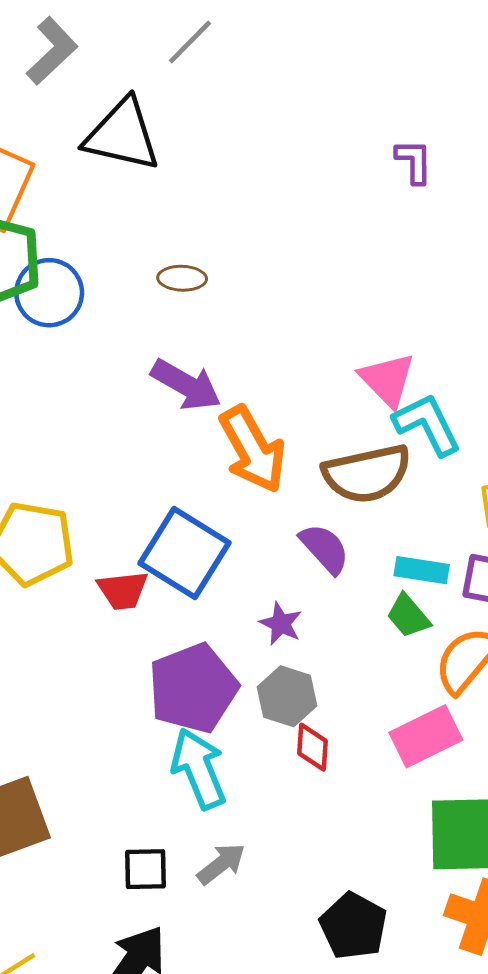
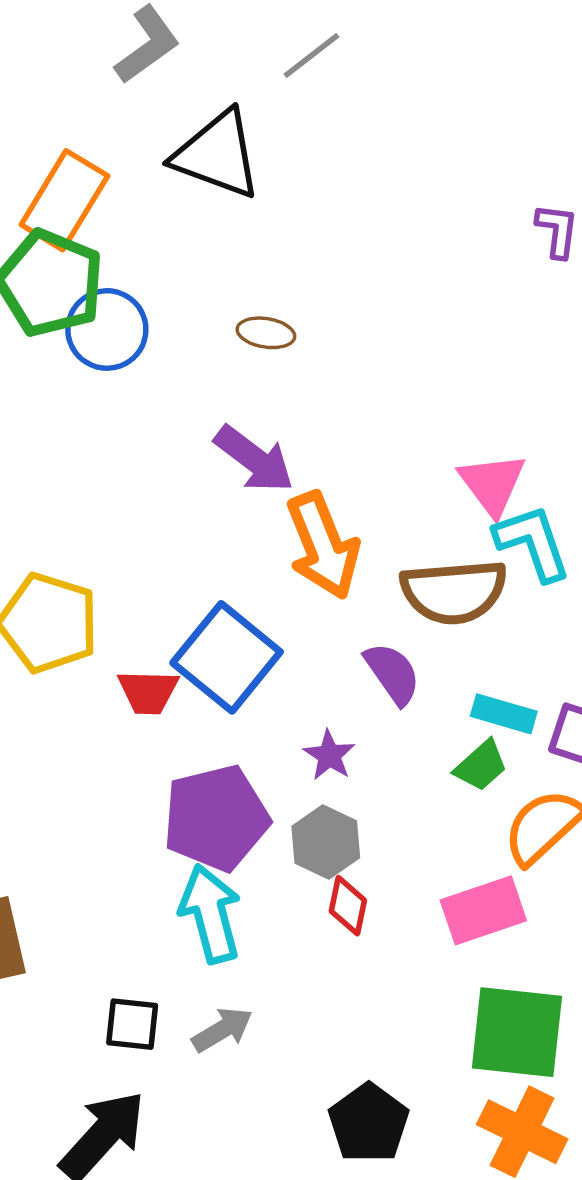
green trapezoid: (408, 616) -> (481, 766), turned -99

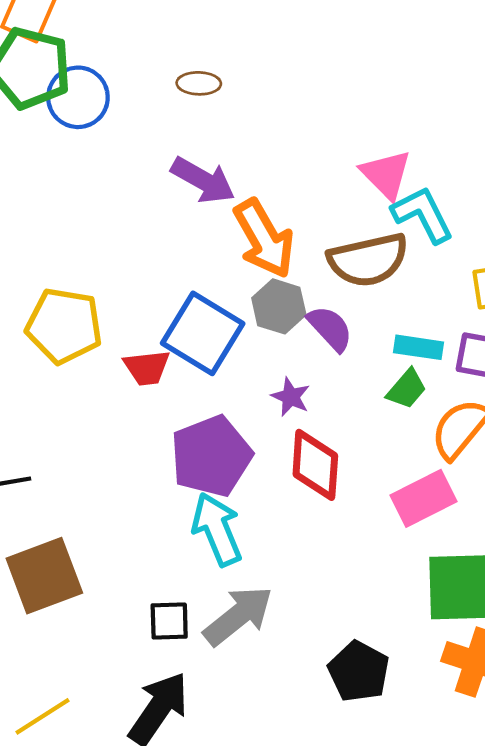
gray hexagon: (326, 842) -> (279, 306), moved
red diamond: (348, 906) -> (315, 465), moved, size x1.6
gray arrow: (222, 1030) -> (238, 616), size x1.6

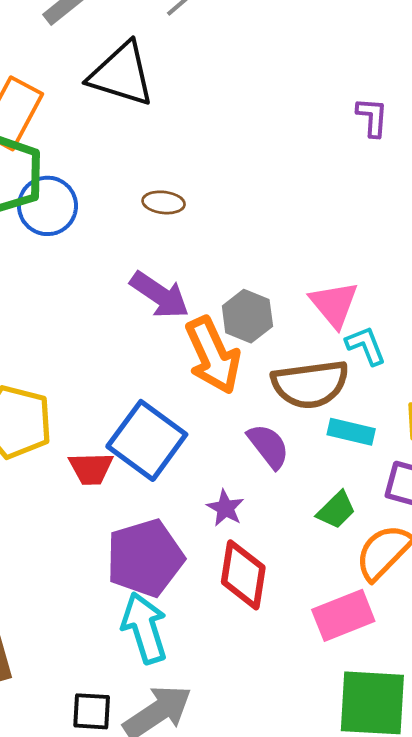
cyan L-shape: (423, 215) -> (366, 346), size x0.7
gray hexagon: (279, 306) -> (247, 316), moved
cyan rectangle: (419, 347) -> (351, 432), moved

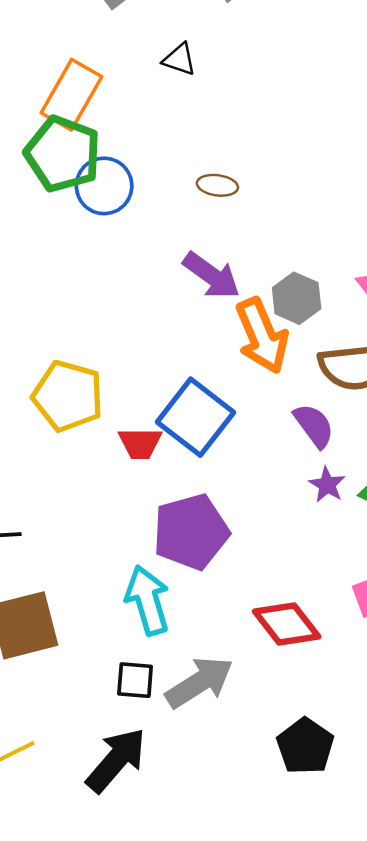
black triangle: (121, 74) -> (179, 59), size x0.5
purple star: (225, 508) -> (327, 485), moved
red diamond: (243, 575) -> (287, 624), moved, turned -48
cyan arrow: (144, 628) -> (147, 600), moved

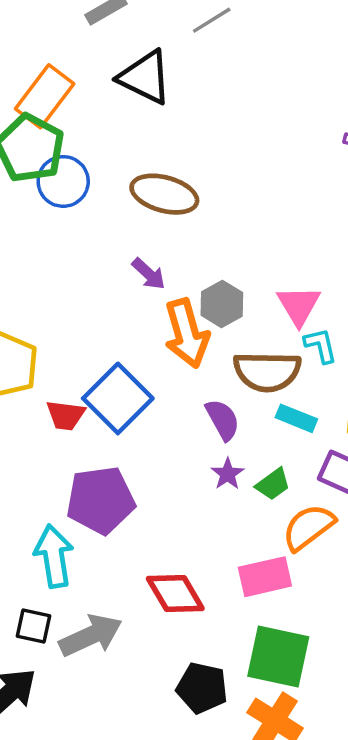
black triangle: (179, 59) -> (145, 77), size x1.8
brown ellipse: (217, 185) -> (164, 194), size x1.8
purple arrow: (211, 275) -> (149, 274), size x0.7
black pentagon: (305, 746) -> (202, 688), moved, turned -30

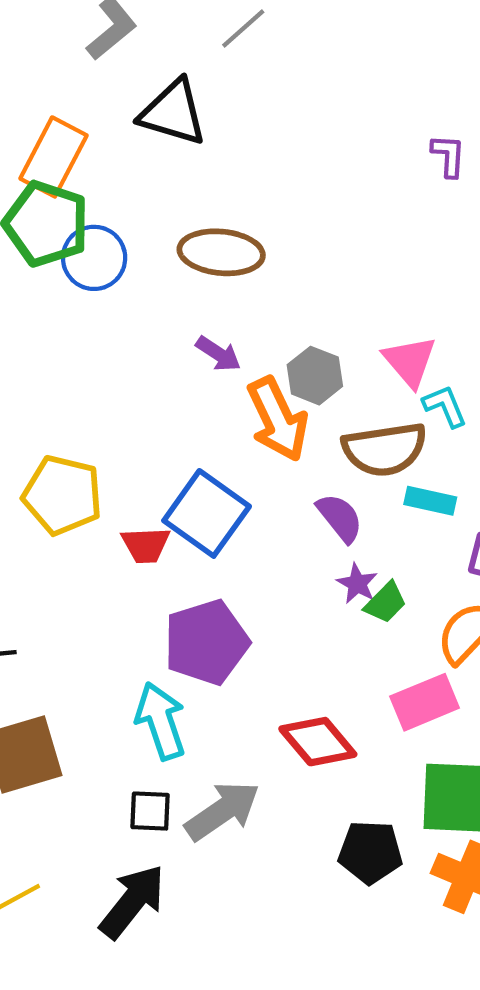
green trapezoid: (273, 484) -> (386, 603), moved

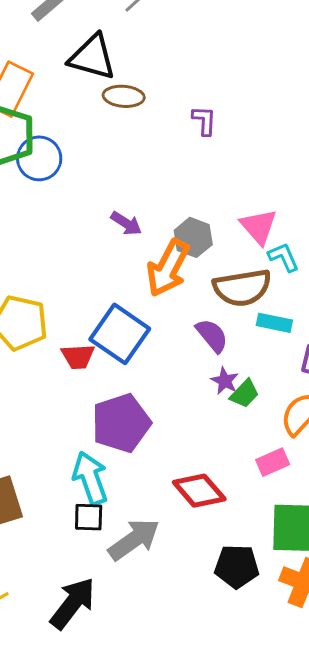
purple L-shape: (448, 156) -> (204, 121), moved
brown ellipse: (221, 252) -> (124, 96), moved, size x0.7
orange arrow: (278, 419) -> (168, 268), turned 54
pink rectangle: (425, 702) -> (273, 462), size x0.7
black square: (150, 811) -> (89, 517), moved

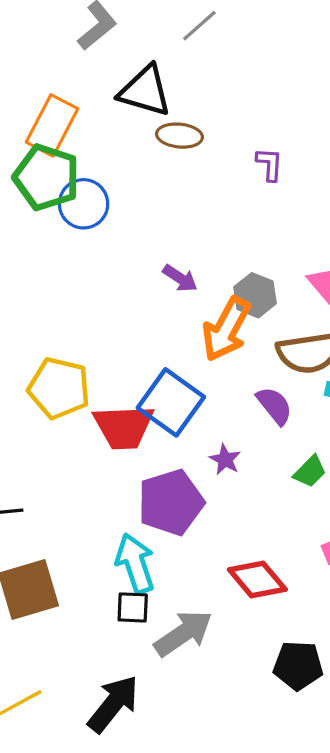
red trapezoid: (78, 357) -> (124, 427), size x1.6
purple star: (225, 381) -> (225, 460), moved

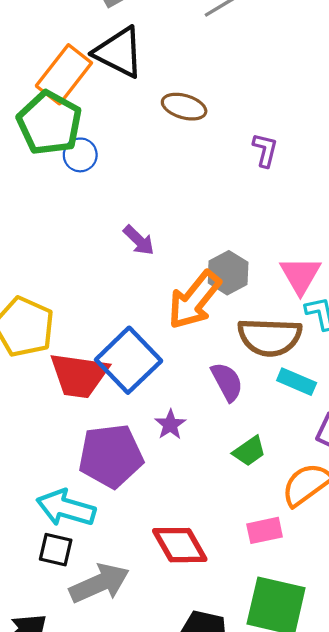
black triangle: (145, 91) -> (119, 52), moved
blue circle: (84, 204) -> (80, 155), size x0.7
purple arrow: (180, 278) -> (139, 240), moved
cyan arrow: (135, 563) -> (66, 508), turned -66

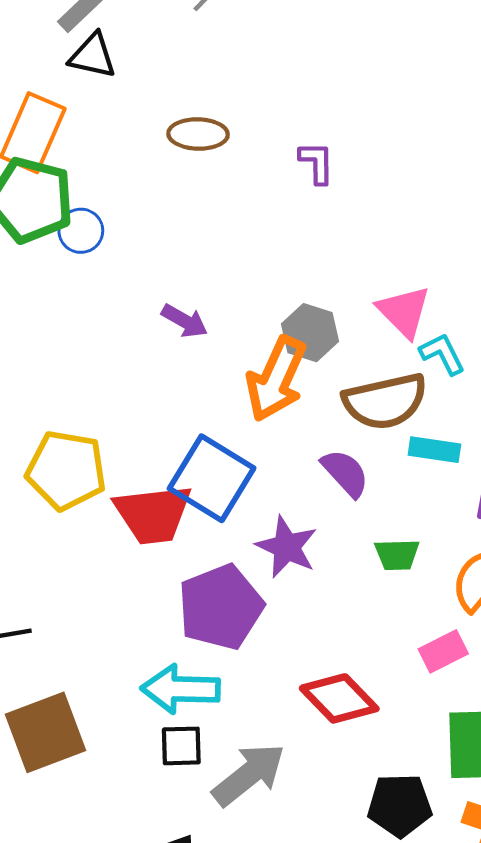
black triangle: (119, 52) -> (93, 56), moved, size x0.7
purple star: (170, 425) -> (287, 547), size x1.5
green trapezoid: (249, 451) -> (397, 555), turned 48

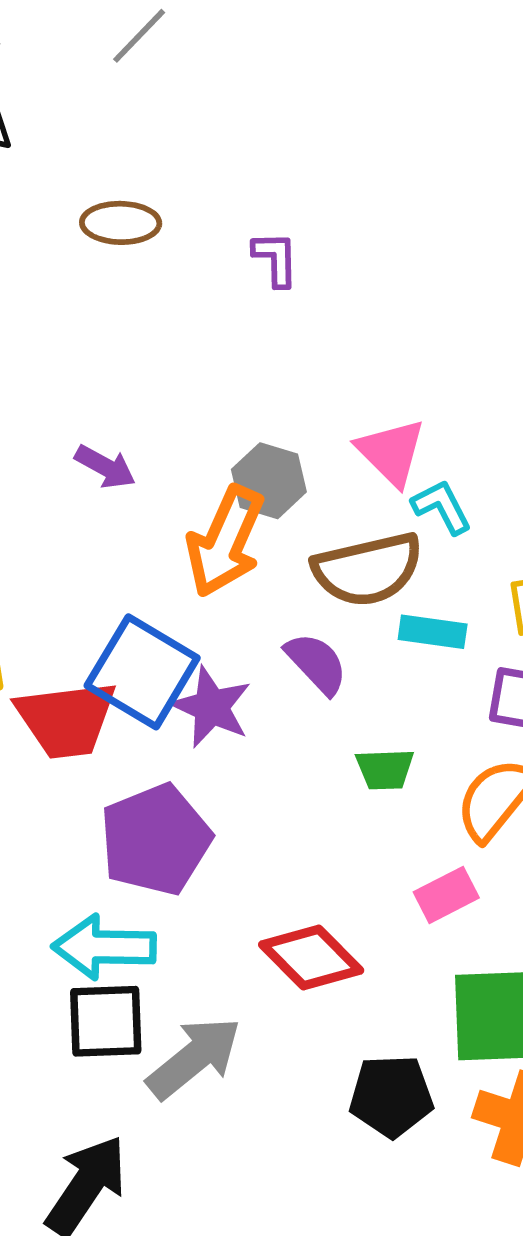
purple star: (287, 547) -> (211, 707), moved
black square: (181, 746) -> (106, 1021), size x1.4

